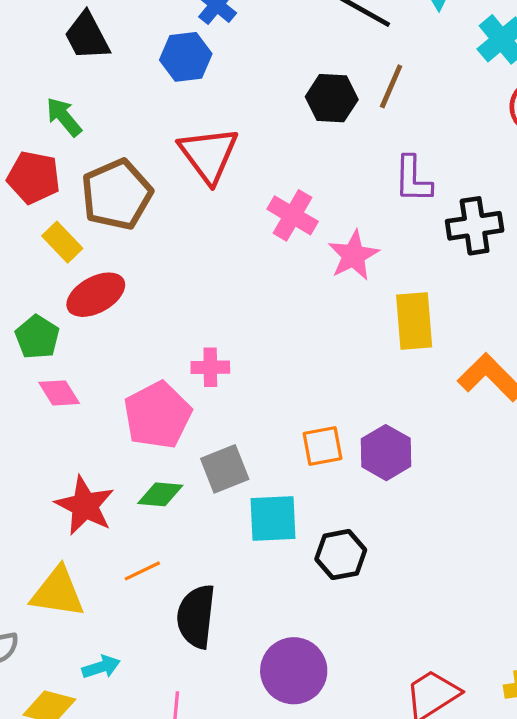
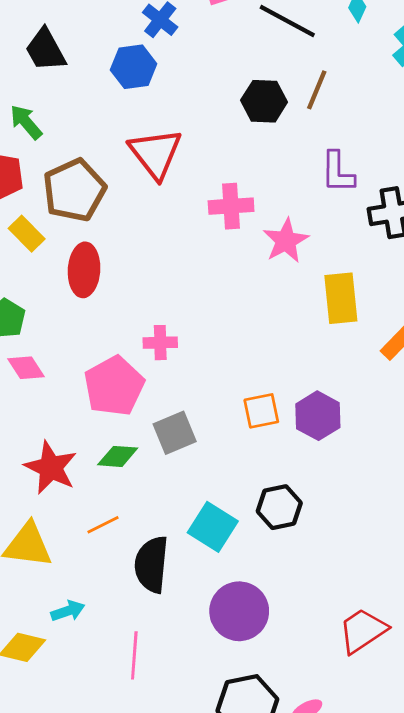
pink cross: (293, 215) -> (231, 206), turned -33
red ellipse: (96, 295) -> (84, 270), moved, turned -57
cyan square: (273, 518) -> (213, 527), moved, turned 36

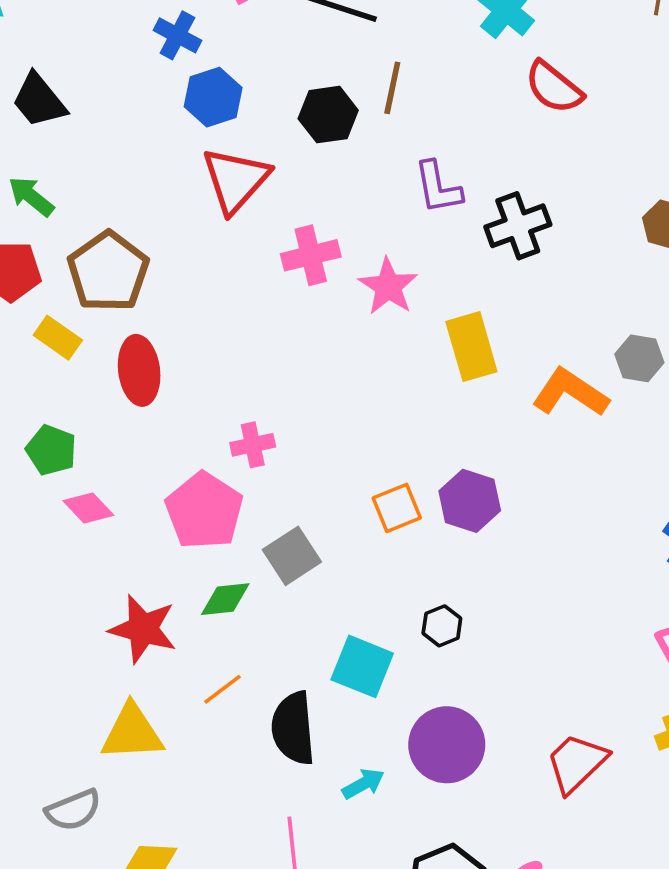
blue hexagon: (134, 67) -> (213, 97), moved
red triangle: (155, 153) -> (236, 180), moved, turned 30
black hexagon: (279, 507) -> (442, 626), size x0.7
cyan arrow: (68, 611) -> (363, 784), moved
purple circle: (239, 611) -> (447, 745), moved

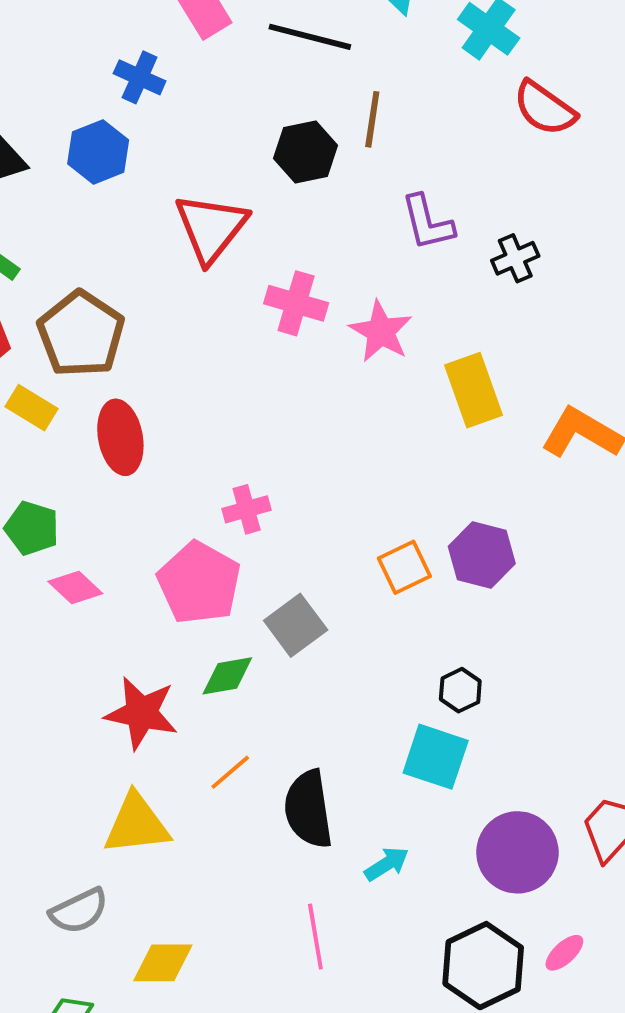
blue hexagon: (213, 97) -> (98, 152), moved
black cross: (518, 226) -> (515, 258), size x0.7
pink cross: (311, 255) -> (296, 303), turned 34
cyan square: (362, 666) -> (436, 757), moved
purple circle: (447, 745) -> (517, 852), moved

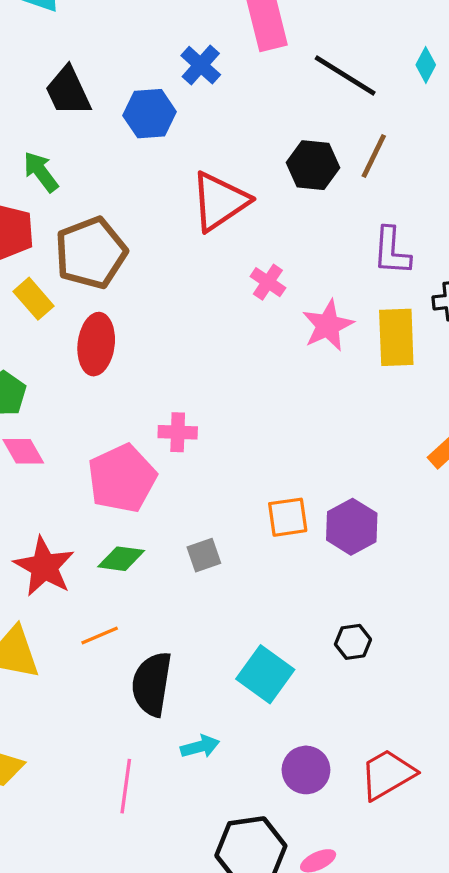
pink cross: (296, 303) -> (268, 282), size x0.7
yellow rectangle: (474, 390) -> (396, 337), moved
gray square: (296, 625) -> (204, 555), moved, size x0.7
black hexagon: (460, 690) -> (353, 642), moved
purple circle: (517, 852) -> (306, 770), size x0.7

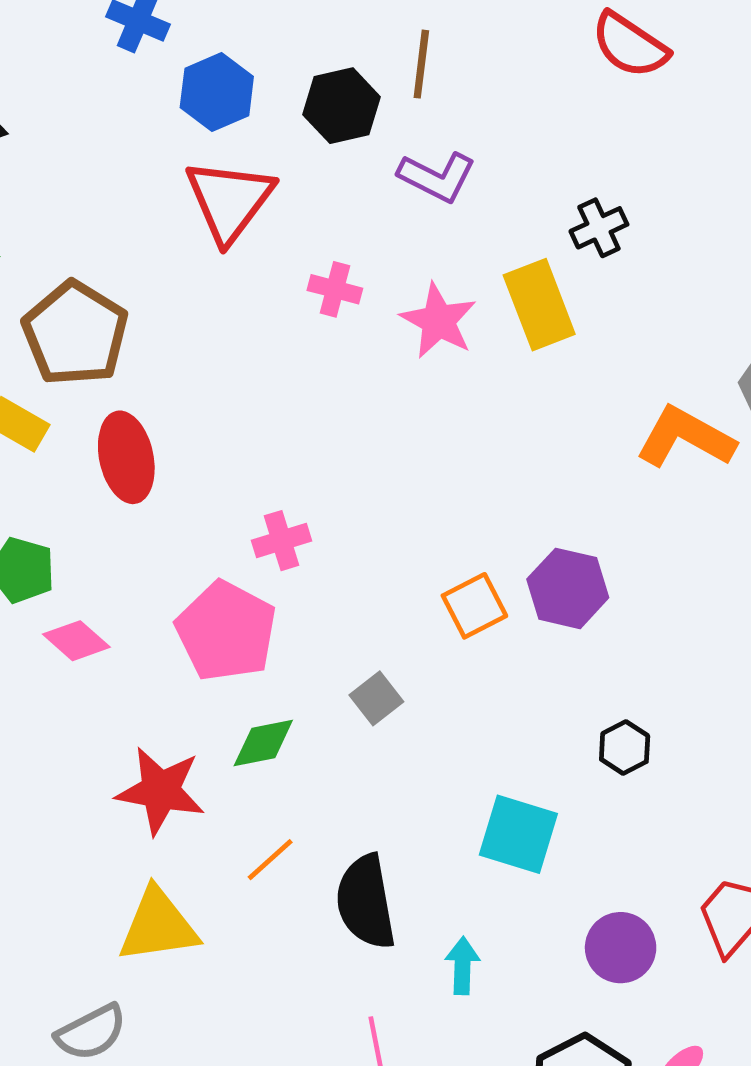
blue hexagon: (150, 114) -> (217, 92), moved
purple L-shape: (392, 251) -> (437, 177), moved, turned -48
cyan arrow: (200, 747) -> (462, 966), turned -54

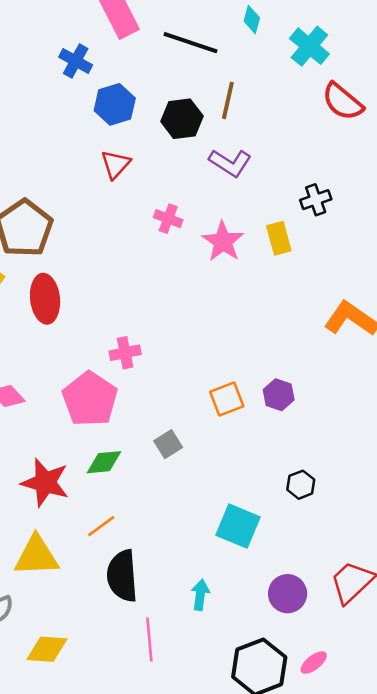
red triangle: (229, 201) -> (115, 164), size x0.6
yellow rectangle: (539, 305) -> (279, 238), size x0.7
purple hexagon: (568, 588) -> (279, 395), size x0.7
black semicircle: (366, 902) -> (122, 576), moved

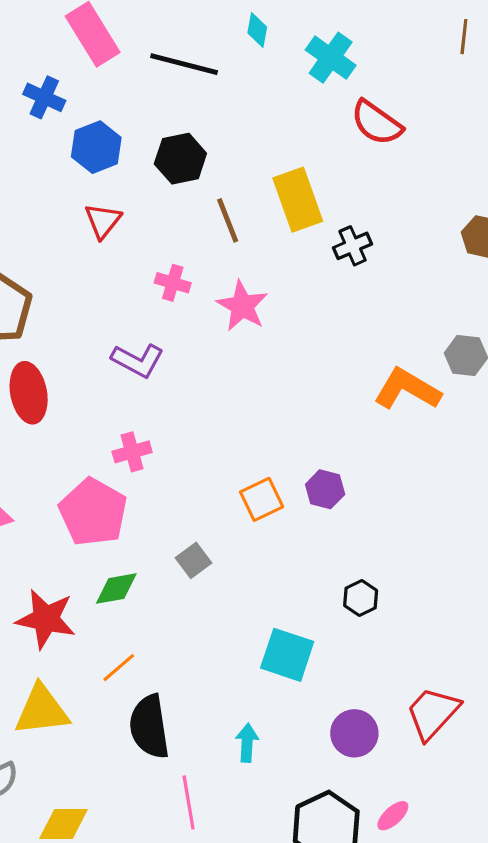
brown line: (228, 100) -> (228, 220), moved, turned -30
purple L-shape: (230, 163) -> (138, 360), moved
yellow rectangle: (279, 238) -> (298, 200), moved, size x1.5

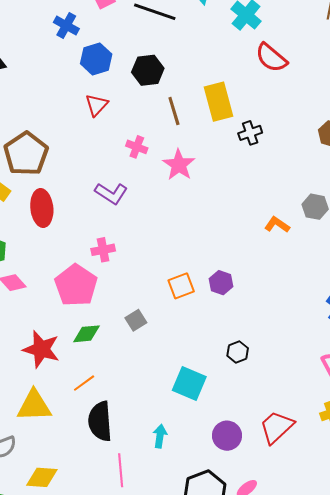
orange L-shape: (407, 389) -> (277, 225), size x0.6

